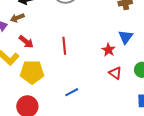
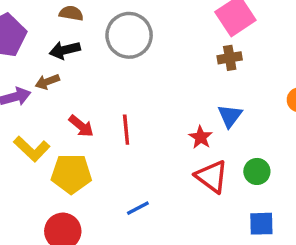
red arrow: (26, 42) -> (81, 126), moved
red triangle: (115, 73) -> (212, 177), size x1.5

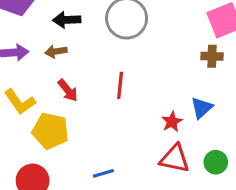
brown arrow: (47, 82) -> (56, 51), moved
red line: (126, 130) -> (120, 85), moved
red triangle: (212, 177) -> (175, 159), turned -36

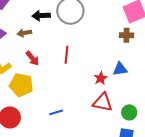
black arrow: (67, 20) -> (41, 16), moved
blue triangle: (202, 108) -> (120, 69), turned 35
green circle: (216, 162) -> (129, 112), moved

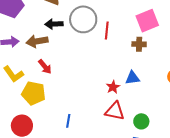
brown arrow: (24, 33) -> (37, 41), size x1.5
red line: (67, 55) -> (107, 31), moved
blue line: (56, 112) -> (68, 121), turned -64

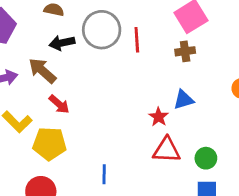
brown arrow: (37, 41) -> (42, 71), turned 60

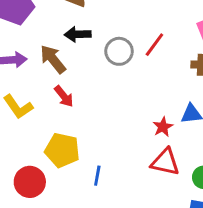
gray circle: (102, 30) -> (119, 51), moved, size x0.7
red line: (137, 40) -> (154, 45), turned 30
yellow pentagon: (49, 144) -> (62, 150), moved

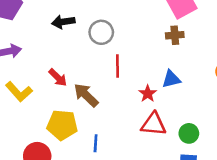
red line: (154, 45) -> (118, 66), moved, turned -30
brown arrow: (53, 59) -> (86, 95), moved

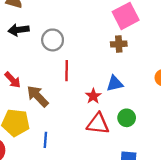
green circle: (189, 133) -> (127, 118), moved

